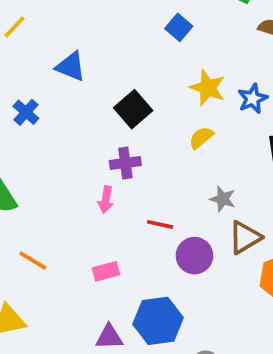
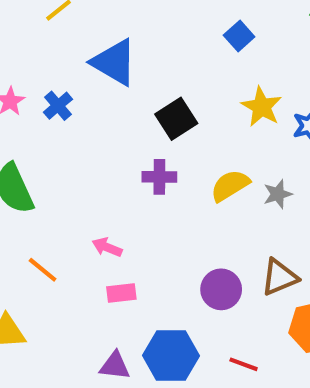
blue triangle: (71, 67) -> (114, 62), size x1.4
yellow semicircle: (201, 138) -> (230, 186), moved, size x1.4
gray star: (223, 199) -> (278, 194), moved, turned 30
pink arrow: (106, 200) -> (107, 247), moved, turned 95
red line: (160, 224) -> (244, 364), moved

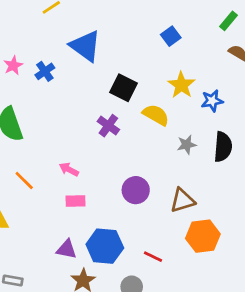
black square: (176, 119) -> (123, 88), turned -36
purple cross: (159, 177) -> (108, 126), turned 30
yellow semicircle: (230, 186) -> (156, 115), moved, turned 56
purple circle: (221, 289) -> (136, 190), moved

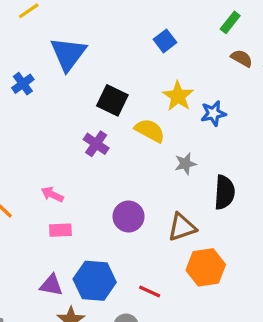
blue triangle: (85, 46) -> (68, 54), turned 32
black semicircle: (223, 147) -> (224, 192), moved

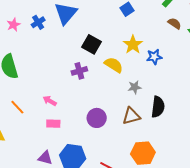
blue cross: (23, 84) -> (38, 22), moved
purple cross: (96, 144) -> (79, 71), turned 35
brown triangle: (182, 227) -> (131, 116), moved

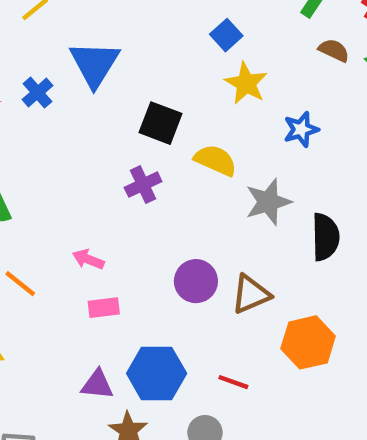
yellow star: (133, 45) -> (246, 83), moved
gray star: (135, 87) -> (268, 202), size x1.5
brown triangle: (131, 116) -> (251, 294), moved

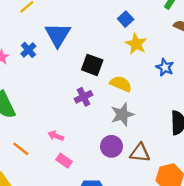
blue star: (301, 129) -> (165, 67), turned -30
gray star: (268, 202) -> (122, 114), moved
brown triangle: (251, 294) -> (140, 153), turned 30
pink rectangle: (104, 308) -> (64, 161), turned 42

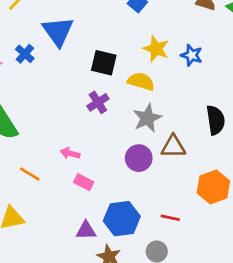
yellow star: (136, 44) -> (156, 49), moved
brown triangle: (140, 153) -> (173, 147), moved

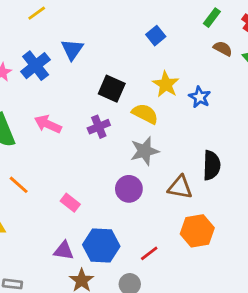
blue triangle: (58, 31) -> (72, 49), size x0.7
blue cross: (25, 54) -> (36, 66), size x1.5
brown triangle: (173, 147) -> (180, 187), moved
pink arrow: (70, 153) -> (48, 124), moved, size x1.4
red line: (170, 218) -> (149, 253), turned -60

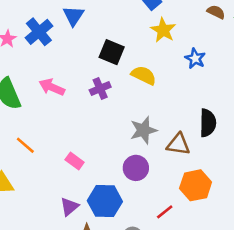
yellow star: (166, 84) -> (163, 30), moved
gray star: (145, 151) -> (143, 130), moved
purple circle: (129, 189) -> (136, 168), moved
purple triangle: (64, 251) -> (69, 207), turned -48
red line: (149, 253) -> (165, 212), moved

